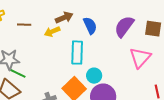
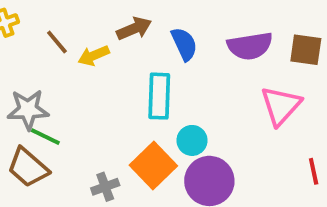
brown line: (24, 25) -> (57, 42), turned 48
purple semicircle: (124, 27) -> (250, 46), turned -135
yellow arrow: (52, 32) -> (94, 56), moved

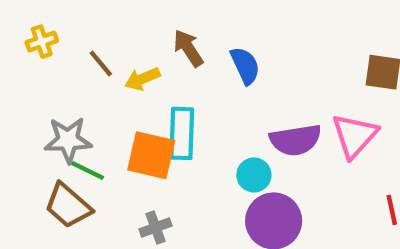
brown arrow: (134, 29) -> (188, 48), turned -100
purple semicircle: (250, 46) -> (295, 140), moved
cyan rectangle: (159, 96) -> (182, 133), moved
orange square: (153, 166) -> (151, 155), moved, turned -33

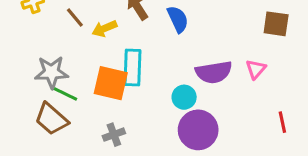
pink triangle: (355, 136) -> (256, 69), size x0.6

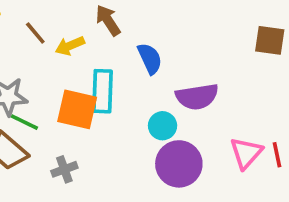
blue semicircle: (178, 19) -> (150, 58), moved
pink triangle: (256, 69) -> (246, 153), moved, size x1.4
gray cross: (114, 135) -> (64, 169), moved

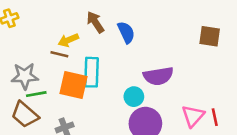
brown line: (35, 33) -> (59, 54), moved, turned -36
blue semicircle: (150, 58) -> (126, 32), moved
green line: (24, 122) -> (36, 94), turned -36

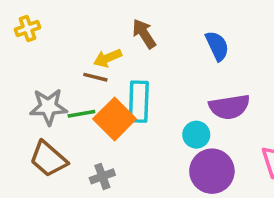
blue semicircle: (126, 32) -> (217, 46), moved
orange square: (74, 85) -> (115, 119), turned 32
green line: (36, 94) -> (81, 114), moved

